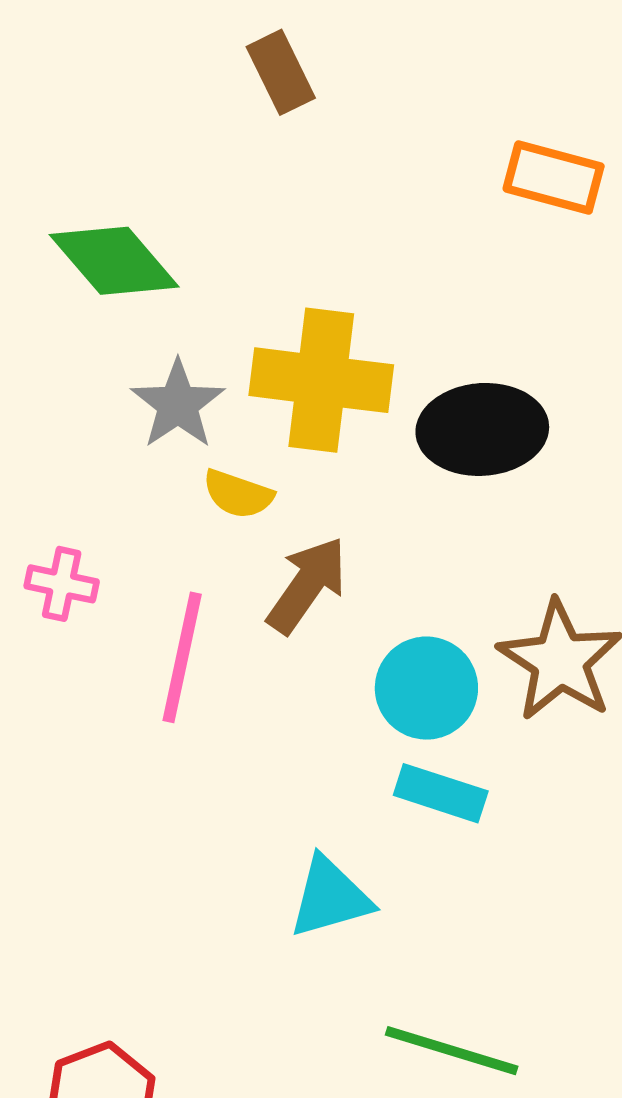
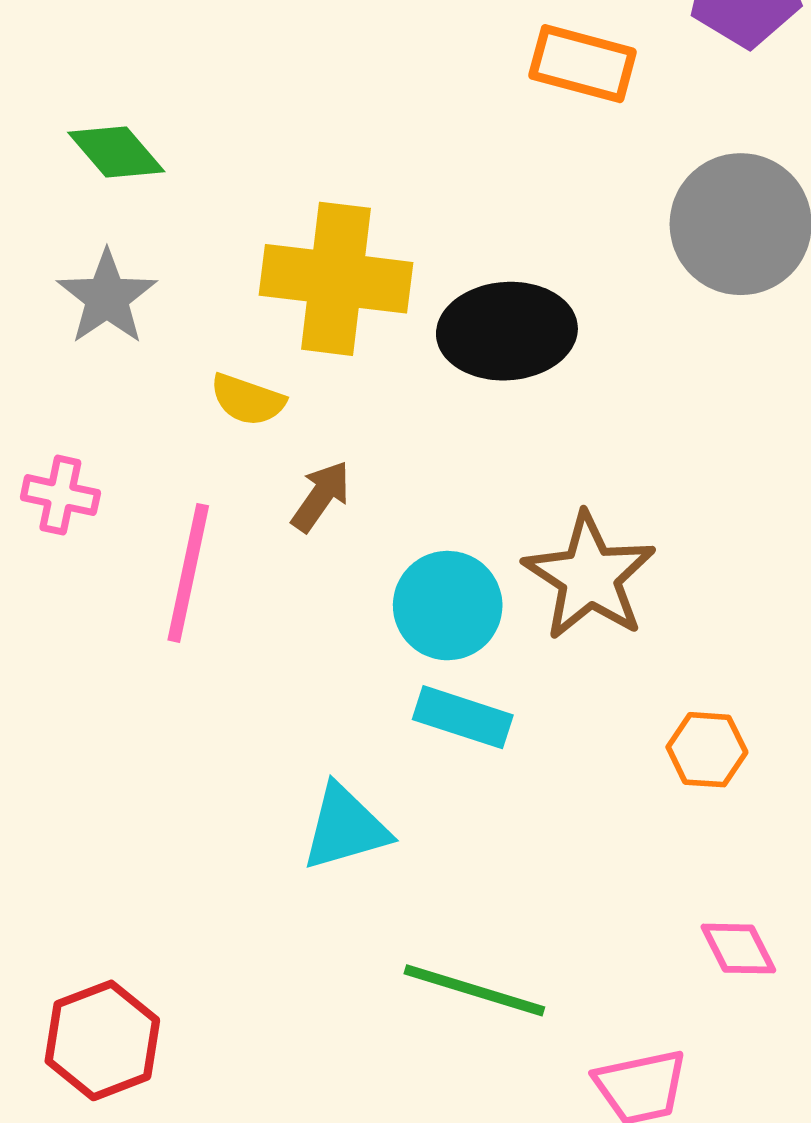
green diamond: (114, 261) -> (116, 152), size x0.7
gray star: (178, 404) -> (107, 297), moved
brown arrow: (307, 585) -> (321, 496), size x0.7

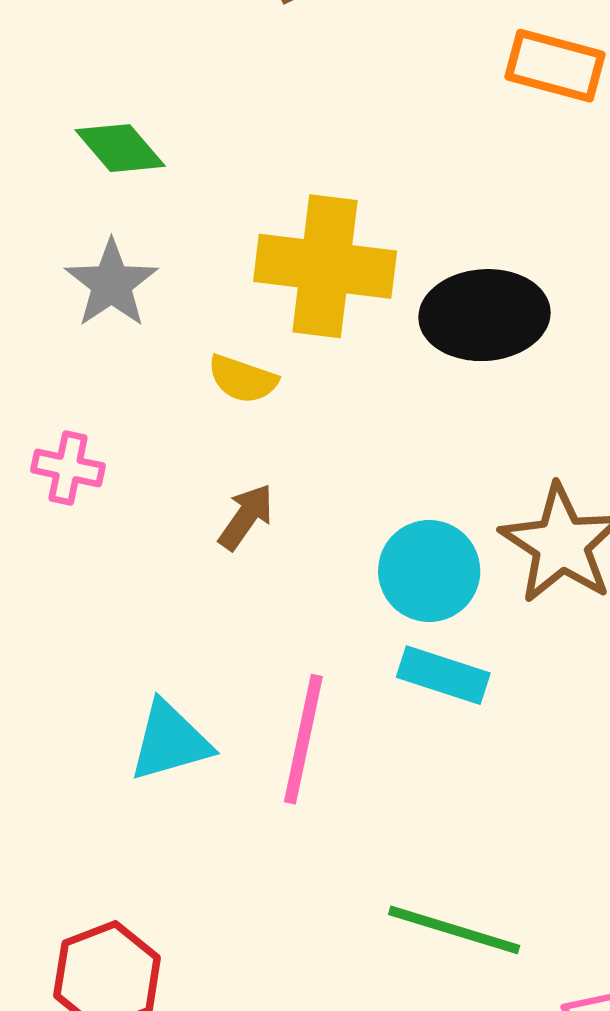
brown arrow: (321, 496) -> (246, 517), moved
pink line: (188, 573) -> (303, 739), moved
cyan triangle: (345, 828) -> (170, 741), moved

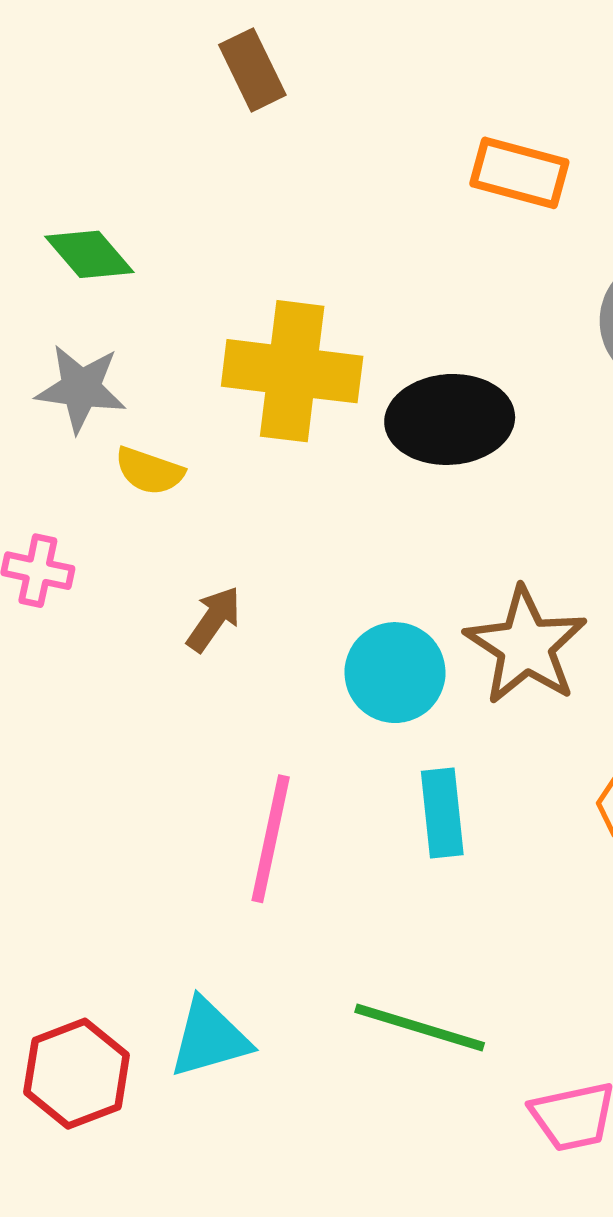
gray star: (111, 284) -> (81, 388), turned -30
yellow semicircle: (243, 379) -> (149, 471), moved
cyan rectangle: (443, 675) -> (442, 813), moved, turned 66
cyan triangle: (170, 741) -> (209, 1038), moved

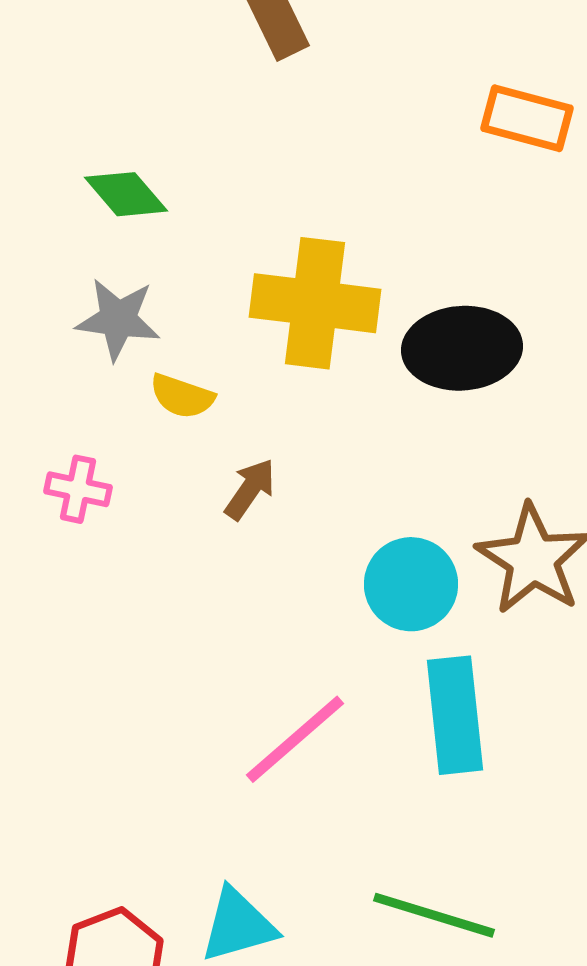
brown arrow: (214, 619) -> (250, 489), moved
cyan rectangle: (442, 813) -> (455, 715), size x1.4
pink line: (271, 839) -> (295, 739), turned 37

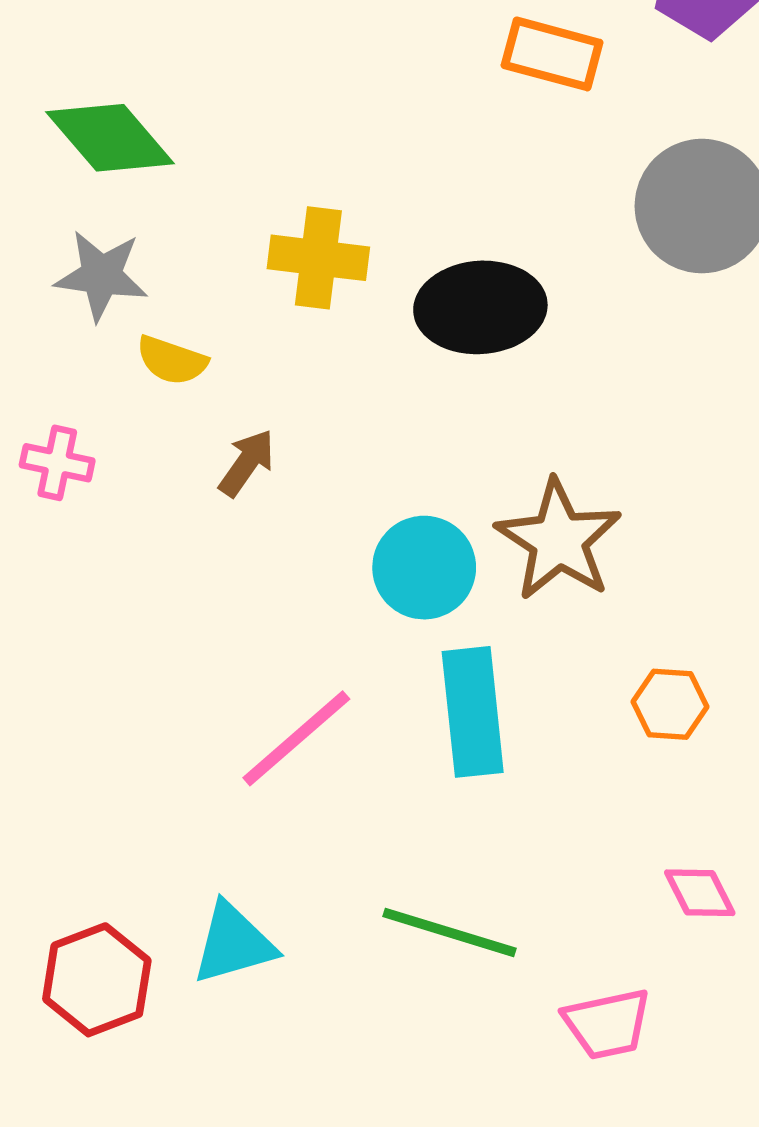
green diamond: (126, 194) -> (110, 138), size x1.4
yellow cross: (315, 303) -> (318, 258), size x0.7

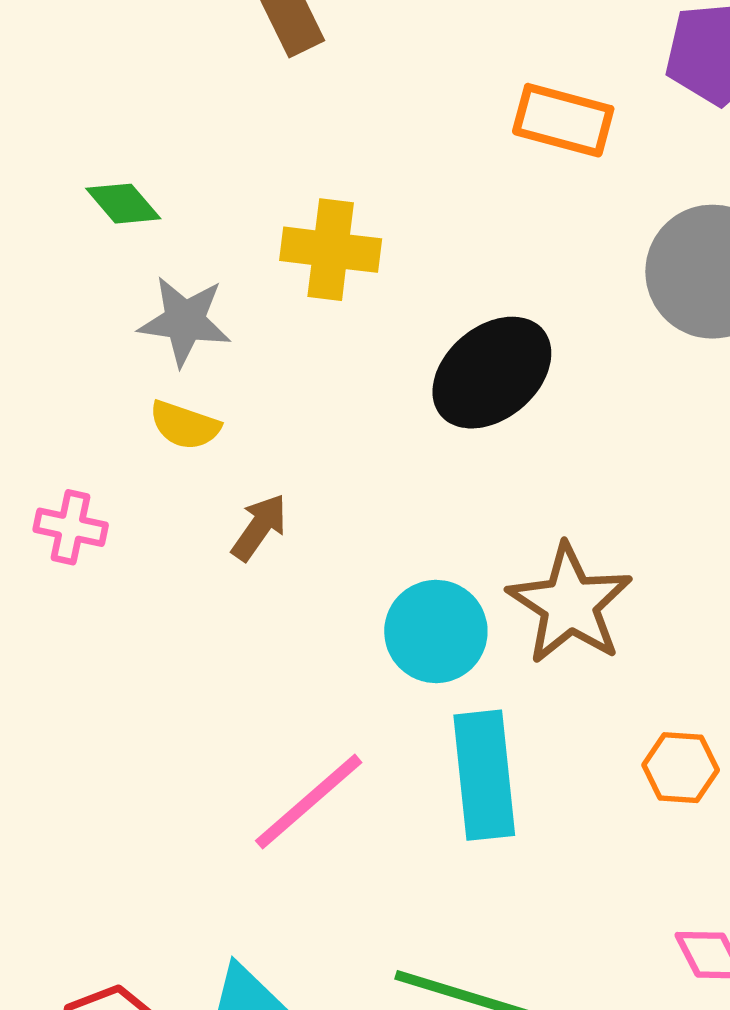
green diamond: (110, 138) -> (123, 204), size x0.6
yellow cross: (318, 258) -> (331, 250), moved
gray star: (101, 275) -> (185, 321), moved
black ellipse: (480, 307) -> (492, 373), turned -36

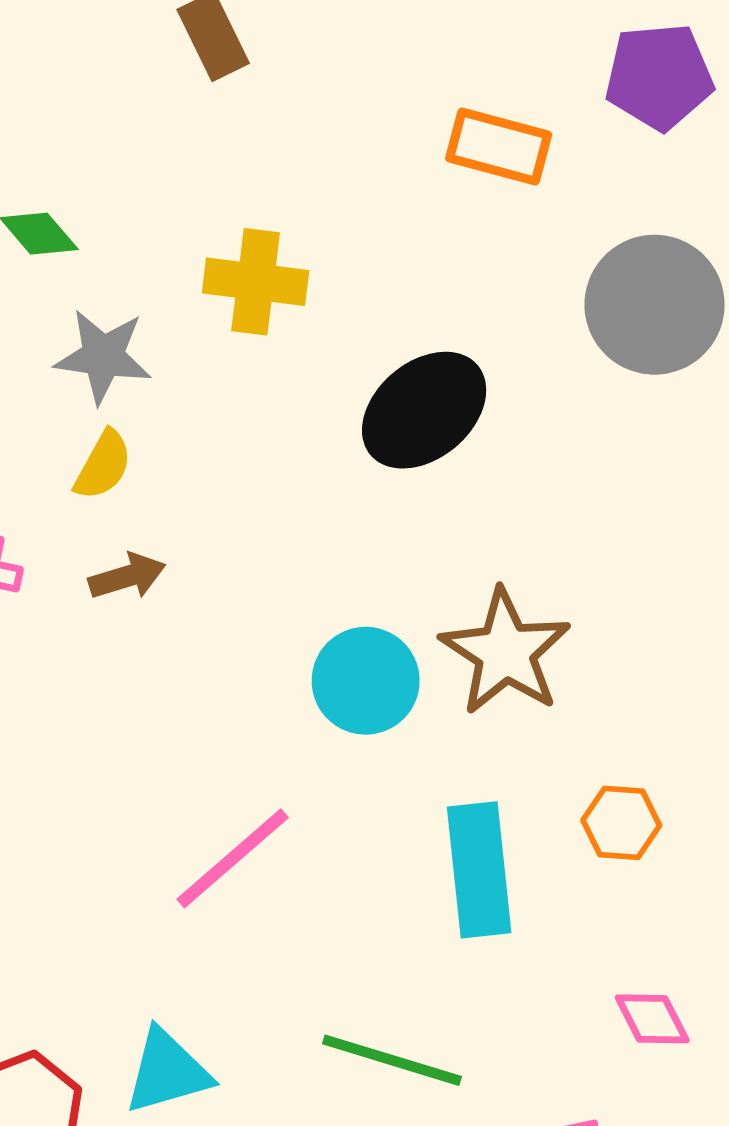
yellow semicircle: (185, 425) -> (103, 465), turned -80
brown arrow: (259, 527) -> (127, 576), moved, turned 38
cyan rectangle: (484, 775) -> (479, 870), moved

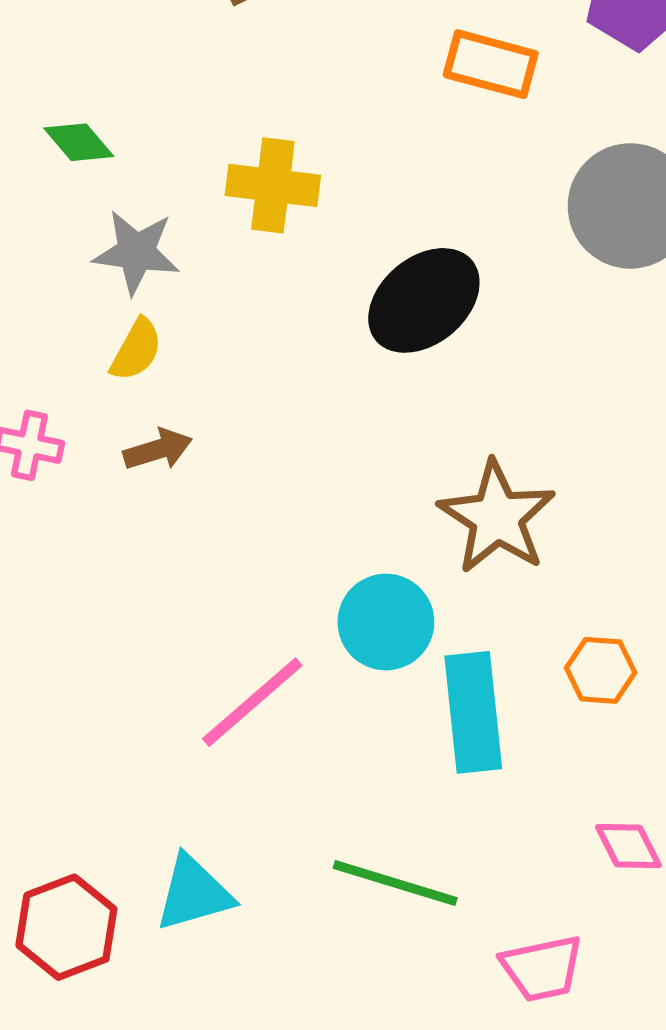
cyan circle: (366, 681) -> (386, 622), moved

